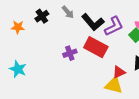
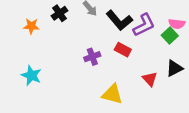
red rectangle: (96, 47) -> (123, 50), size x0.6
red triangle: (119, 72) -> (150, 79), turned -48
yellow triangle: (114, 85) -> (112, 94), moved

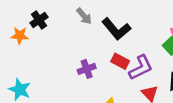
black cross: (59, 13) -> (39, 20), moved
purple L-shape: (144, 25) -> (141, 68), moved

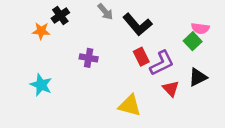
red rectangle: (120, 61) -> (141, 57), turned 36
purple cross: (87, 69) -> (89, 58), moved, turned 30

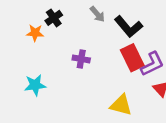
red rectangle: (141, 57) -> (132, 58), size x1.5
cyan star: (41, 85) -> (35, 85), turned -30

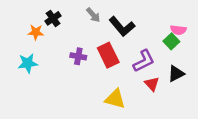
red rectangle: (132, 58) -> (108, 55), moved
cyan star: (35, 85) -> (28, 63), moved

